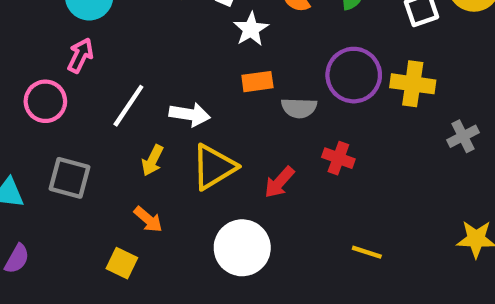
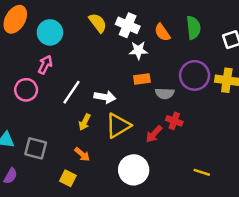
white star: (251, 29) -> (138, 50), turned 30
red cross: (338, 158) -> (174, 121), moved
gray square: (69, 178) -> (36, 148), moved

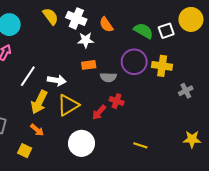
green semicircle: (193, 28) -> (143, 31), moved, turned -54
yellow arrow: (85, 122) -> (39, 102), size x1.6

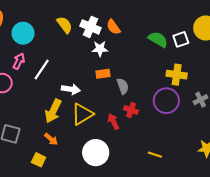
orange semicircle: (106, 25) -> (113, 27), moved
purple circle: (134, 62) -> (166, 101), moved
white line: (28, 76) -> (42, 70), moved
gray semicircle: (108, 77) -> (123, 86), turned -112
red arrow: (99, 112) -> (113, 121), turned 112

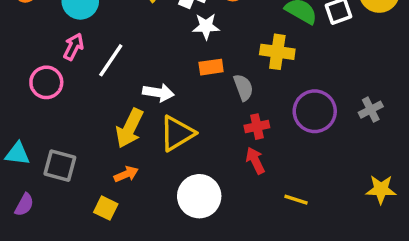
yellow cross: (177, 75) -> (277, 52), moved
red cross: (131, 110) -> (257, 127), turned -32
red arrow: (113, 121) -> (255, 161), moved
orange arrow: (51, 139) -> (126, 174), turned -64

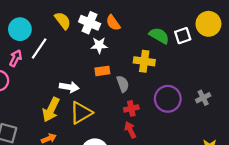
white line: (111, 60) -> (39, 48), moved

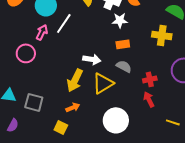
gray semicircle: (123, 84) -> (124, 66), moved, turned -42

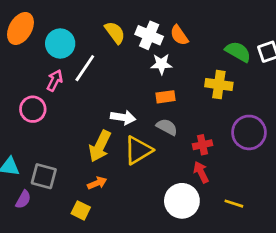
white circle: (116, 120) -> (182, 201), moved
purple semicircle: (13, 125) -> (23, 199), moved

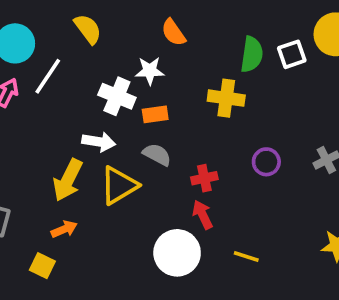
white cross: (149, 35) -> (117, 96), moved
green semicircle: (238, 52) -> (252, 54), turned 68
purple circle: (249, 132) -> (266, 162), size x0.6

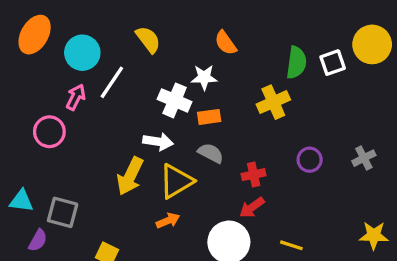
yellow cross: (226, 98) -> (273, 102), turned -32
red arrow: (203, 215) -> (252, 207), turned -100
orange arrow: (64, 229) -> (168, 221), moved

